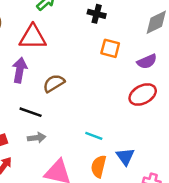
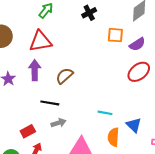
black cross: (97, 14) -> (89, 13), turned -32
orange square: (110, 48) -> (115, 35), moved

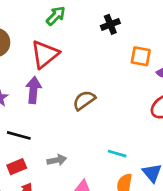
red triangle: (40, 41) -> (45, 54), turned -35
brown semicircle: (64, 76) -> (84, 100), moved
black line: (50, 103) -> (19, 135), moved

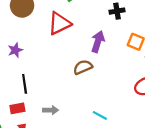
purple arrow: (33, 90) -> (98, 42), moved
black line: (19, 135) -> (25, 84), turned 54

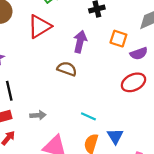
brown semicircle: (83, 67) -> (67, 69), turned 48

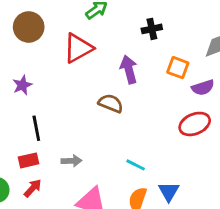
purple arrow: (80, 42) -> (129, 69), turned -30

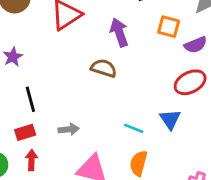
red arrow: (33, 188) -> (31, 160), turned -36
blue triangle: (169, 191) -> (170, 119), moved

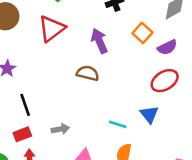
orange square: (169, 27) -> (142, 33), turned 30

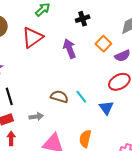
brown semicircle: (88, 73) -> (59, 97), moved
cyan line: (118, 124) -> (81, 97), moved, turned 32

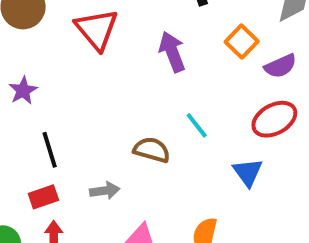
red triangle: (33, 37) -> (97, 29), turned -35
cyan line: (81, 97) -> (197, 125), moved

